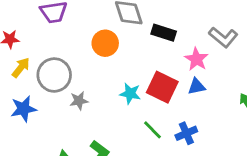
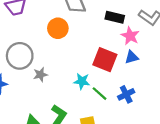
black rectangle: (164, 33) -> (115, 17), moved
cyan star: (130, 94) -> (82, 81), moved

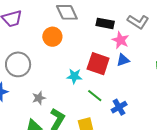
gray star: (40, 75) -> (39, 98), moved
cyan star: (82, 81) -> (74, 76), moved
blue cross: (126, 94) -> (119, 107), moved

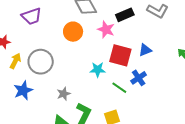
black rectangle: (105, 23) -> (125, 15), turned -30
pink star: (121, 40) -> (106, 30), moved
blue cross: (119, 107) -> (139, 78), moved

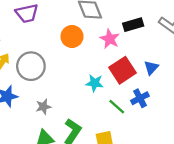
blue triangle: (145, 50) -> (151, 68), turned -32
red square: (120, 55) -> (122, 70), turned 35
gray star: (64, 94) -> (43, 107), moved

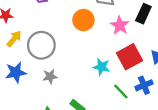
black rectangle: (133, 25) -> (143, 14), turned -54
gray star: (43, 107) -> (50, 76), moved

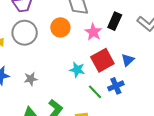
gray circle: (41, 45) -> (25, 33), moved

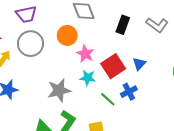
pink star: (93, 32) -> (85, 54), moved
gray star: (31, 79) -> (59, 90), moved, size x1.6

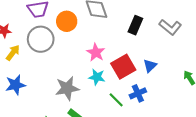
orange circle: (67, 35) -> (67, 21), moved

